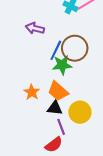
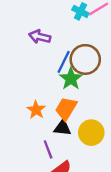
green star: (62, 65) -> (71, 79), turned -30
orange trapezoid: (58, 91) -> (66, 109), turned 80
purple line: (61, 127) -> (48, 149), moved

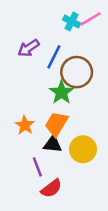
purple arrow: (40, 37) -> (29, 48), turned -48
blue line: (64, 62) -> (54, 57), moved

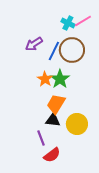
brown circle: (77, 72) -> (72, 50), moved
orange star: (25, 125) -> (45, 79), moved

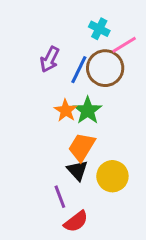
pink line: (83, 21) -> (124, 45), moved
purple arrow: (34, 44) -> (50, 59), turned -30
black triangle: (53, 120) -> (77, 170), turned 42

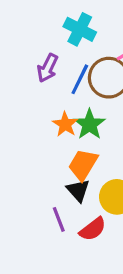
cyan cross: (99, 29) -> (80, 29), moved, size x1.4
red semicircle: (76, 221) -> (93, 229), moved

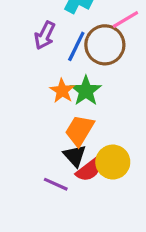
purple line: (59, 219) -> (56, 184), turned -45
red semicircle: (93, 229) -> (89, 170), moved

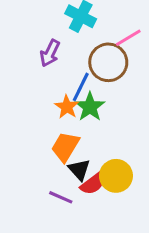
blue line: (76, 46) -> (81, 87), moved
orange trapezoid: (80, 130) -> (65, 147), moved

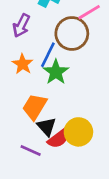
orange star: (67, 107) -> (23, 64), moved

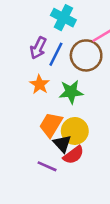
blue line: (48, 55) -> (56, 54), moved
green star: (56, 72) -> (71, 92), turned 30
yellow circle: (78, 132) -> (75, 131), moved

